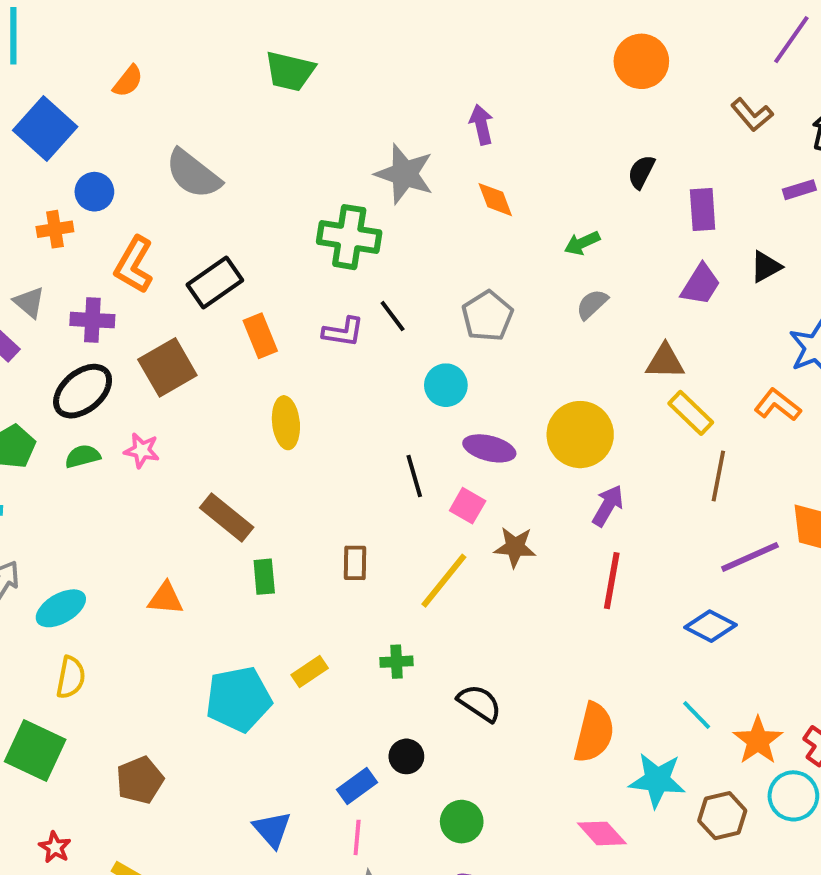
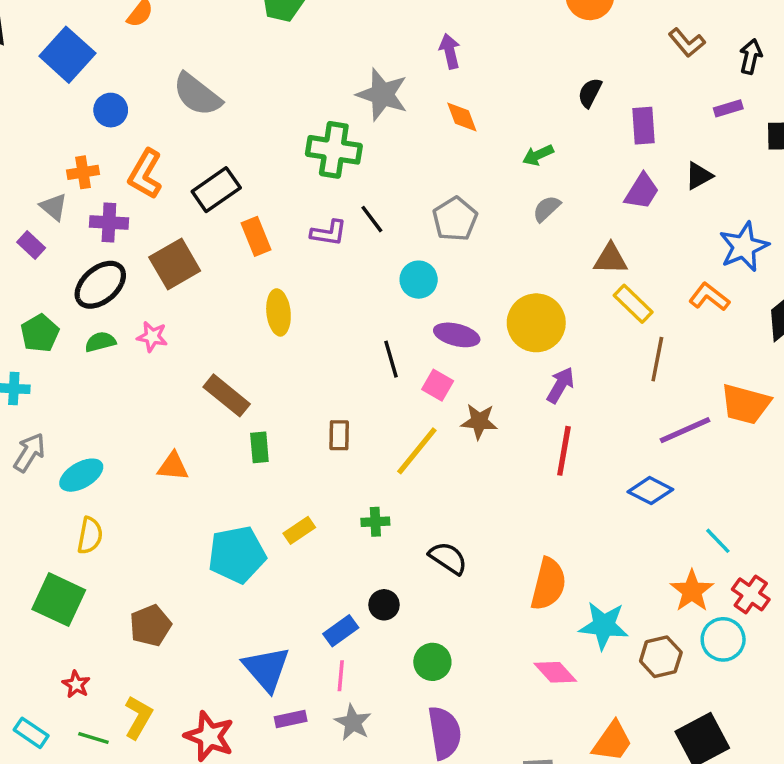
orange cross: (55, 229) -> (83, 172), moved
cyan line: (697, 715) -> (718, 541), moved
blue triangle: (272, 829) -> (266, 669), size x1.4

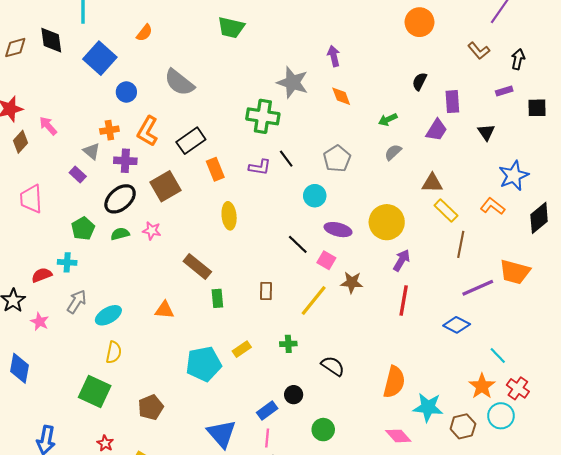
black triangle: (699, 176) -> (486, 132), turned -36
purple trapezoid: (642, 191) -> (436, 130), moved
black line: (391, 359) -> (298, 244), turned -30

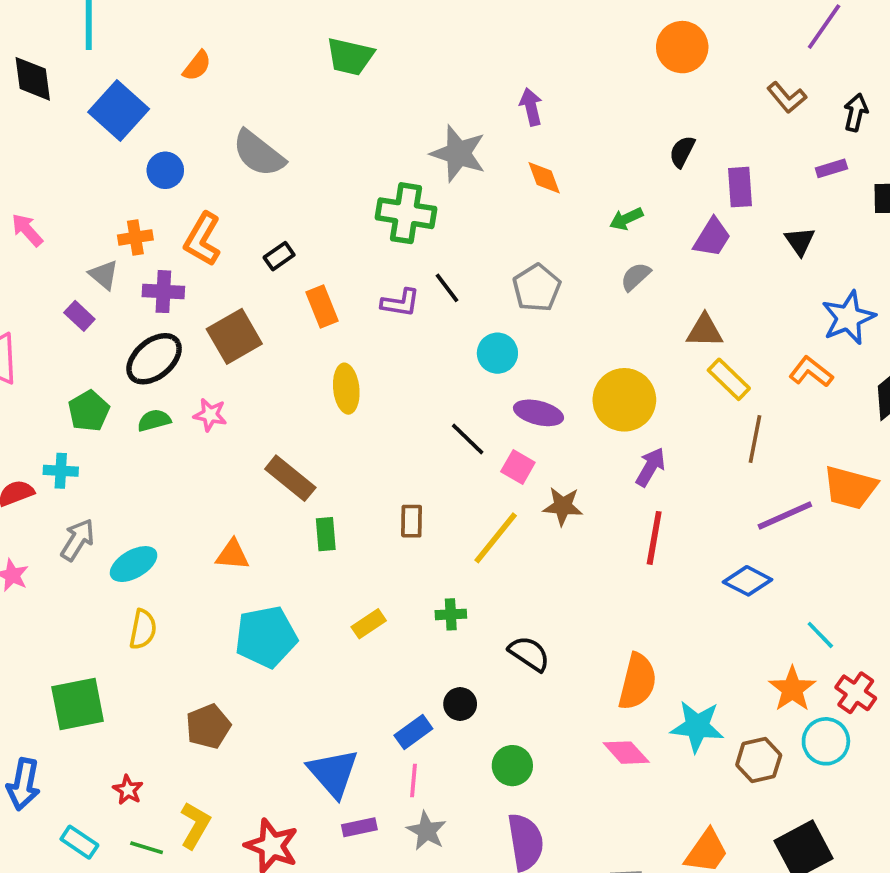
black rectangle: (191, 141) -> (279, 256), size x0.6
cyan pentagon: (204, 364) -> (266, 637), moved
green square: (95, 391) -> (78, 704), moved, turned -36
pink diamond: (398, 436) -> (626, 753), moved

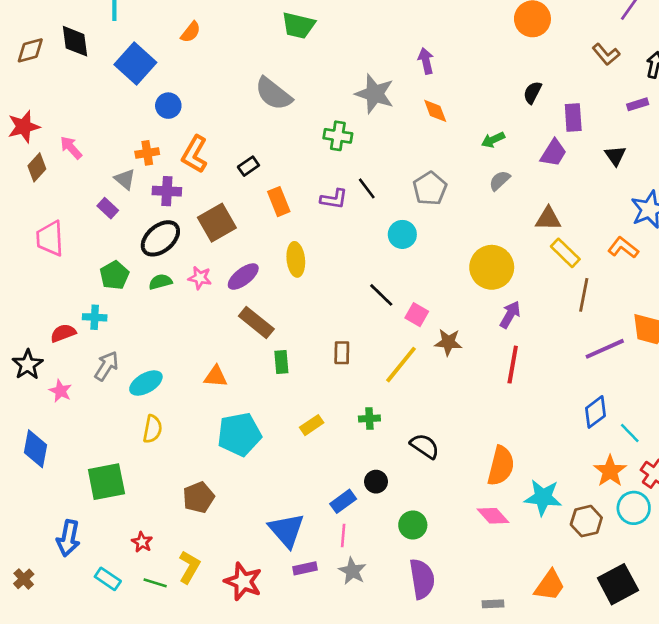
gray semicircle: (259, 153) -> (273, 94), moved
green cross: (406, 213) -> (338, 136), size x0.7
purple ellipse: (538, 413) -> (243, 277), moved, turned -52
blue diamond: (748, 581) -> (596, 412), moved, turned -64

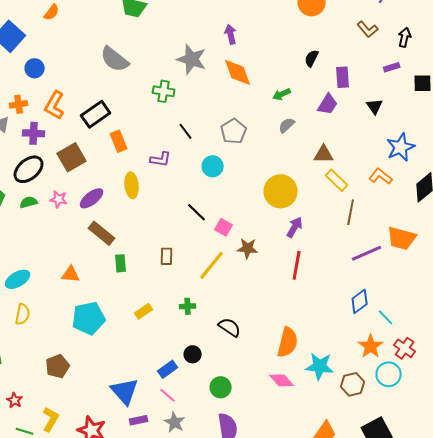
orange diamond: (435, 111) -> (238, 72), size x1.5
black rectangle: (248, 166) -> (96, 114), size x1.8
purple L-shape: (334, 199) -> (161, 159), moved
pink line: (343, 536) -> (168, 395), turned -54

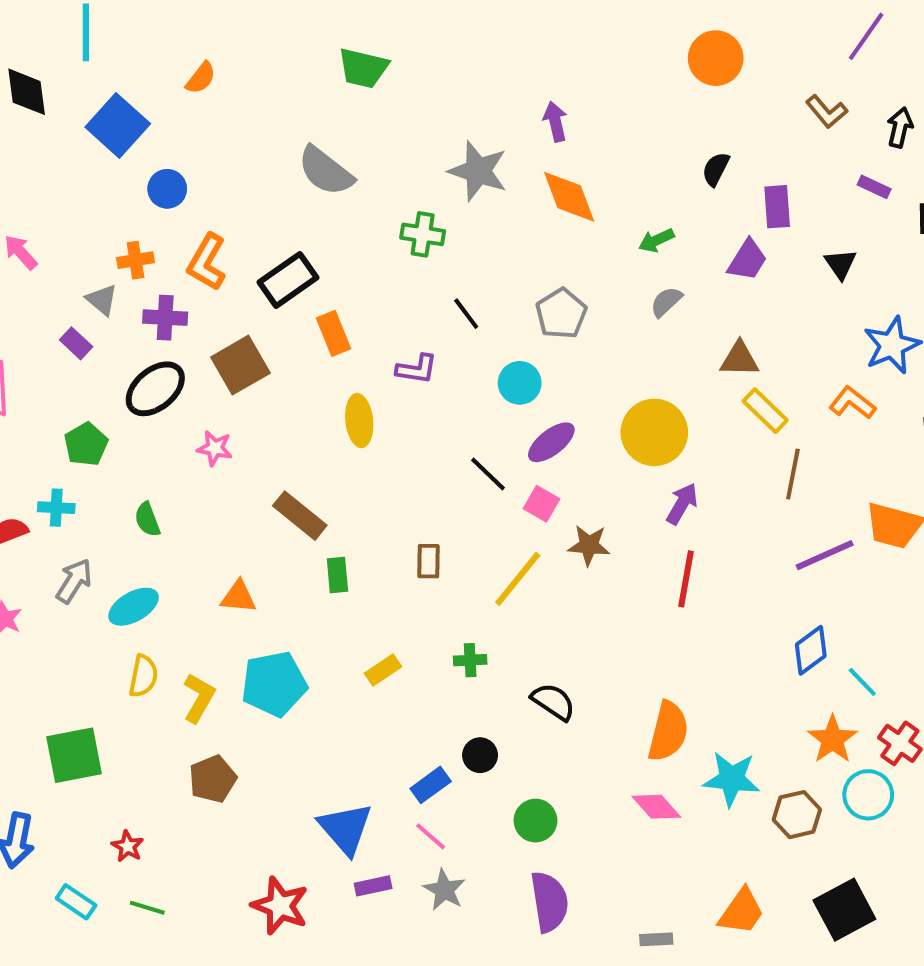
purple rectangle: (392, 67) -> (874, 187), turned 42
purple ellipse: (92, 198) -> (551, 442), moved
green semicircle: (29, 202) -> (147, 520), moved, turned -96
yellow L-shape: (51, 419) -> (199, 698), moved

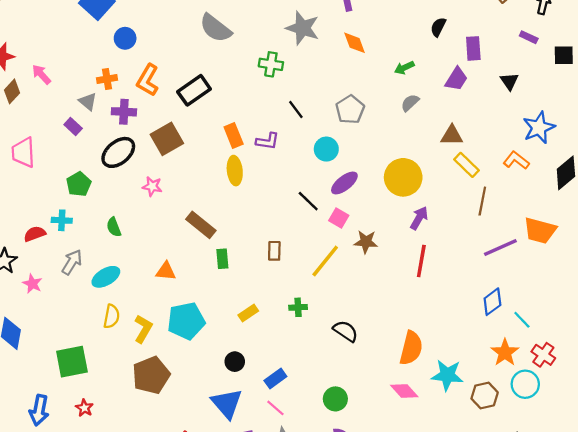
orange diamond: (569, 197) -> (355, 43), size x0.7
orange rectangle: (333, 333) -> (234, 136), moved
black circle: (480, 755) -> (235, 362), moved
brown pentagon: (213, 779) -> (151, 375), size x1.4
red star: (128, 846) -> (84, 408), moved

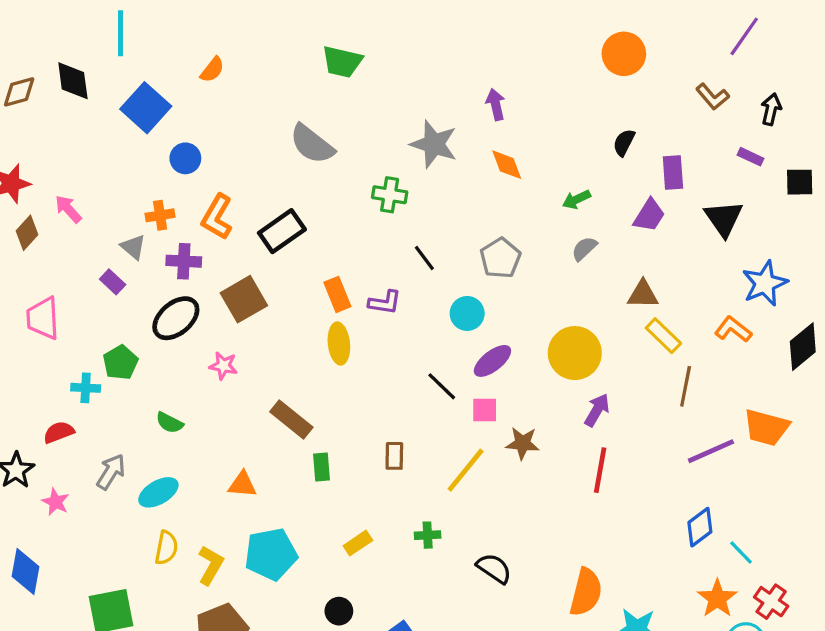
black triangle: (509, 81) -> (724, 218), size x1.5
pink square: (339, 218) -> (485, 410), turned -30
cyan cross: (62, 220) -> (86, 388), moved
green semicircle: (114, 227) -> (170, 423), turned -42

